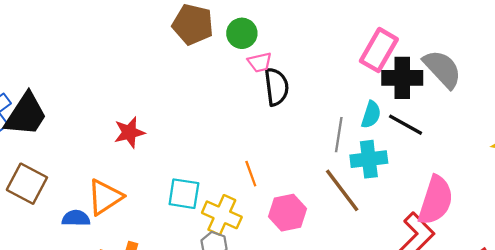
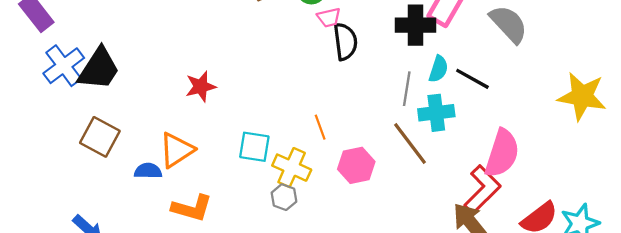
black cross: (402, 78) -> (415, 25), moved

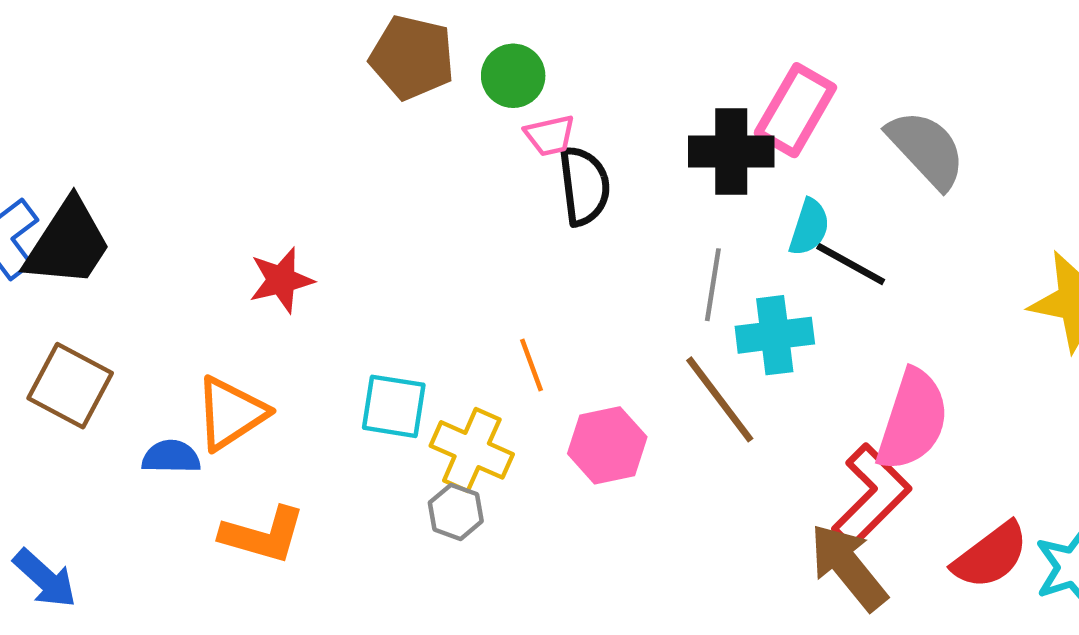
cyan semicircle: (438, 69) -> (809, 227), moved

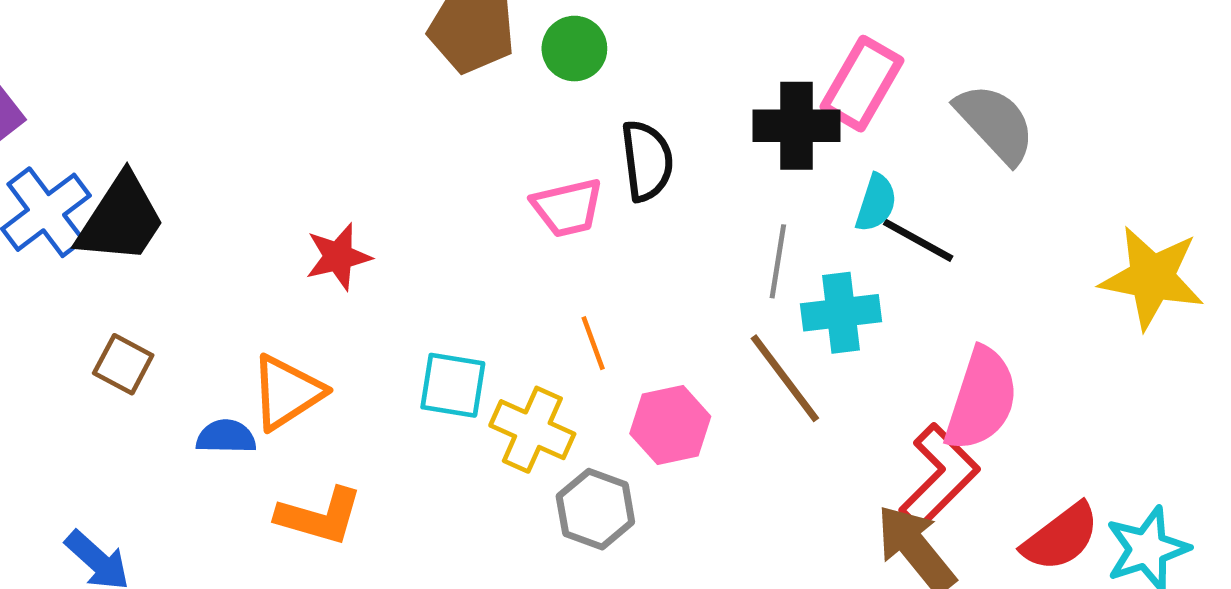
pink trapezoid: (550, 135) -> (567, 208), moved, size x1.4
brown square: (70, 386) -> (123, 364), size x0.7
gray hexagon: (456, 512) -> (595, 509), moved, size x1.4

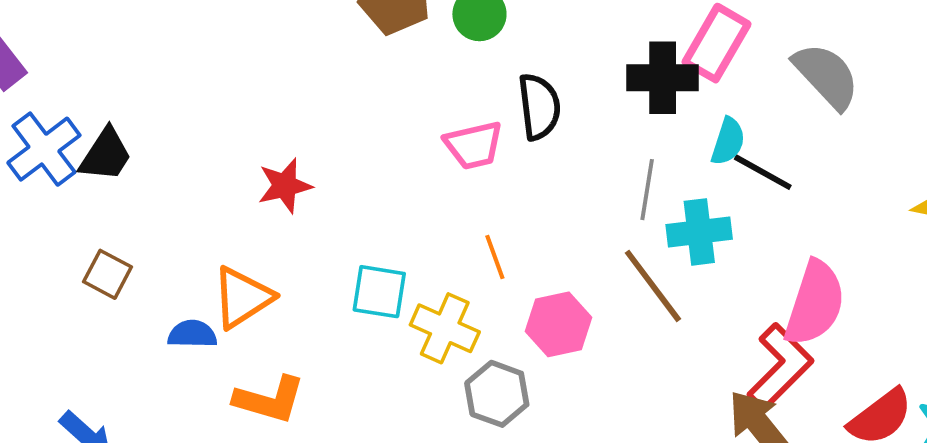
black trapezoid: (121, 219) -> (106, 155), size x0.7

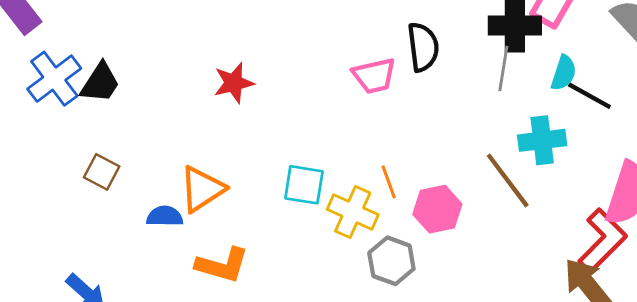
red star: (285, 186) -> (234, 83), moved
gray line: (647, 190) -> (503, 69), moved
orange line: (495, 257) -> (389, 182), moved

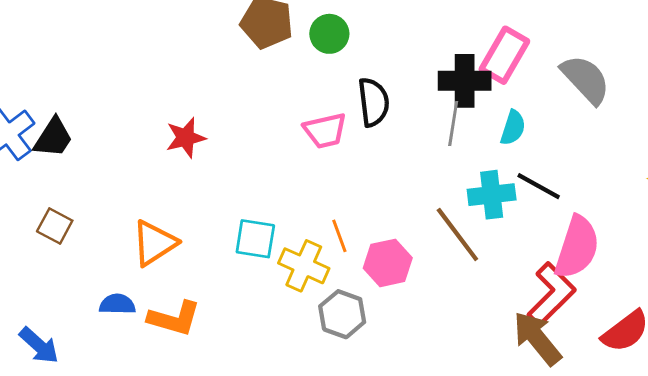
black line: (589, 96) -> (539, 186), moved
blue semicircle: (165, 216) -> (117, 304), moved

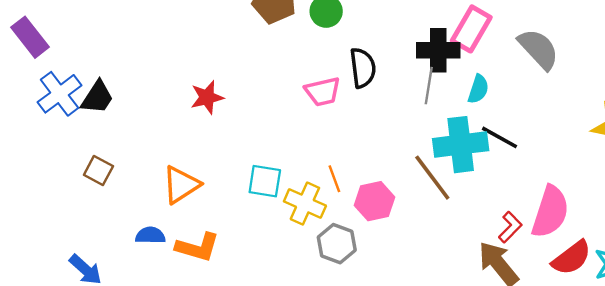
cyan cross: (492, 195) -> (461, 145), size x1.4
pink semicircle: (577, 247) -> (550, 212), moved
red L-shape: (551, 294) -> (510, 227), size x0.6

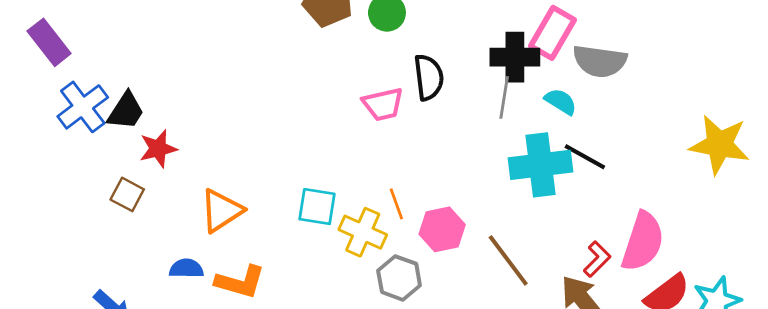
gray semicircle: (538, 49) -> (600, 61), moved, turned 141
cyan semicircle: (478, 89) -> (561, 102), turned -76
red star: (207, 97) -> (158, 149), moved
brown line: (432, 178) -> (508, 260), moved

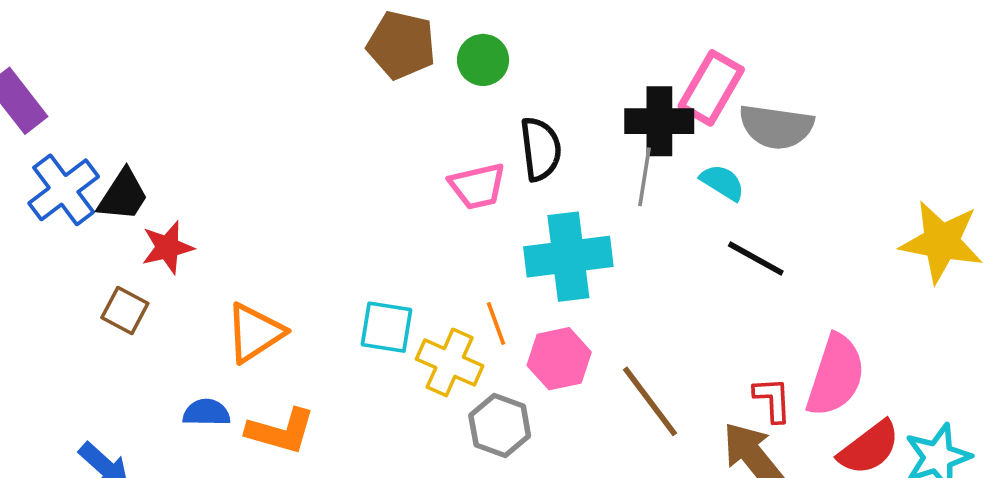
cyan cross: (540, 165) -> (568, 257), moved
red L-shape: (597, 259) -> (773, 400), turned -48

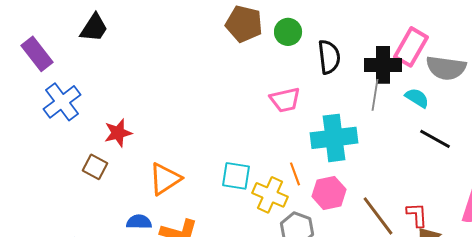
black semicircle: (541, 149) -> (329, 57), moved
black trapezoid: (123, 195) -> (94, 28), moved
red L-shape: (773, 400) -> (417, 215), moved

